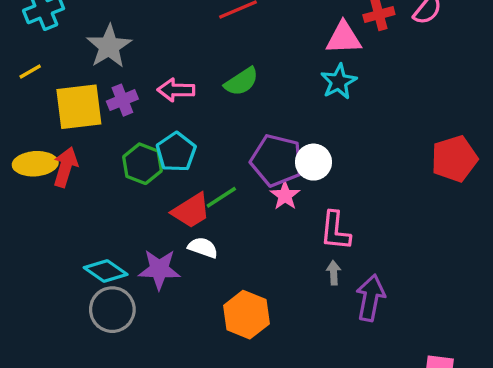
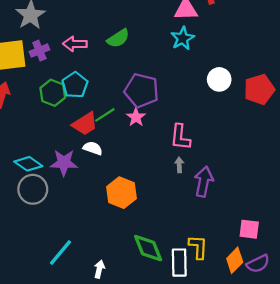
white circle: (314, 162) -> (219, 79), moved
pink star: (285, 196) -> (136, 117), moved

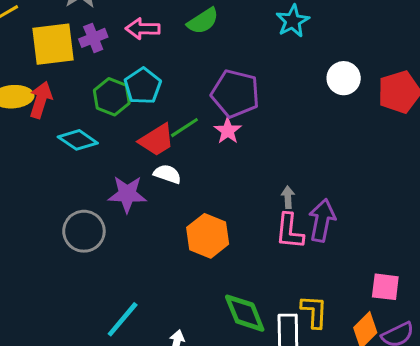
pink L-shape: (180, 137) -> (290, 231), moved
cyan diamond: (28, 164) -> (78, 140), moved

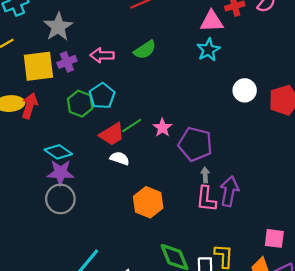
purple pentagon: (235, 94) -> (195, 144), moved
cyan diamond: (78, 140) -> (58, 152), moved
purple star: (127, 194) -> (60, 173), moved

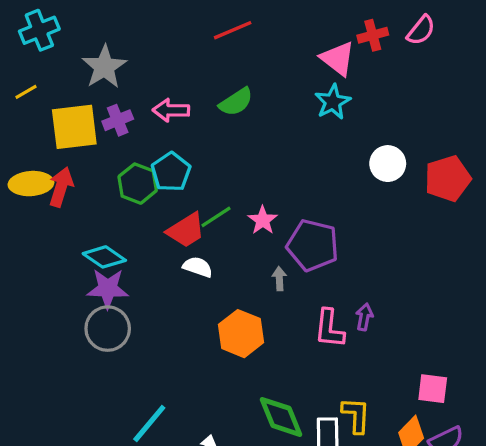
pink triangle: (212, 21) -> (338, 59), turned 40
gray arrow: (205, 175) -> (279, 279), moved
purple arrow: (229, 191) -> (364, 317), size x0.6

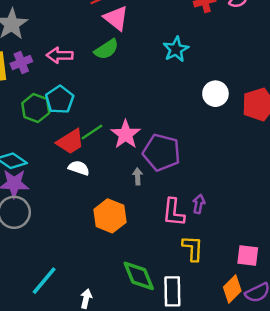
pink triangle: (338, 59) -> (116, 18), moved
pink star: (263, 220) -> (126, 134), size x1.4
yellow L-shape: (356, 415) -> (193, 248), moved

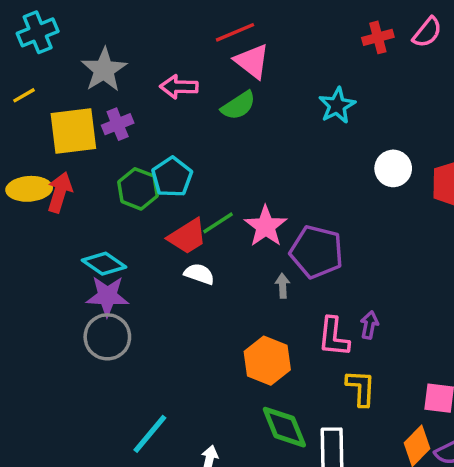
pink arrow: (60, 55) -> (179, 87), moved
orange hexagon: (110, 216) -> (267, 361), moved

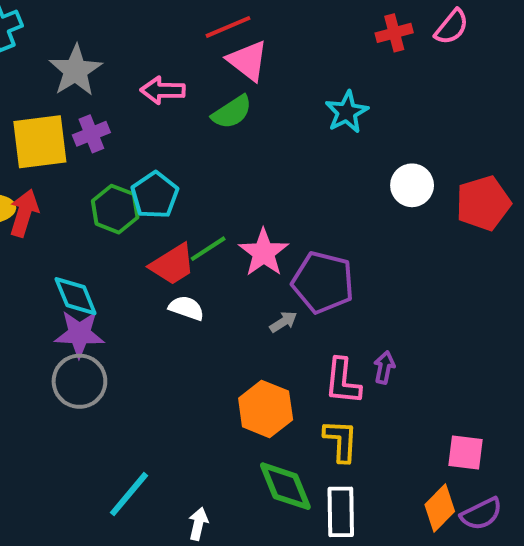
cyan diamond: (104, 264) -> (76, 296), turned 33
gray arrow: (283, 286) -> (283, 322), turned 60
yellow L-shape: (361, 388) -> (341, 441), moved

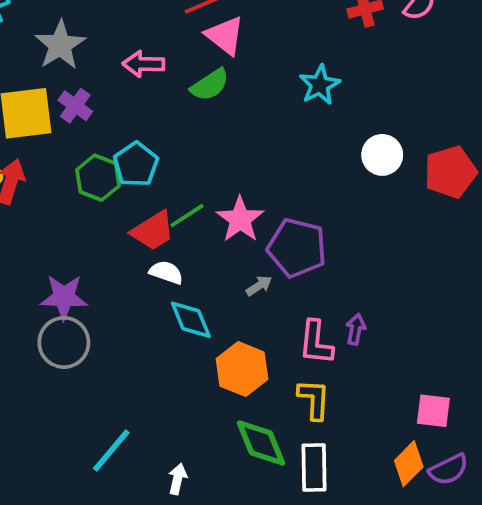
purple cross: (91, 134) -> (75, 106), turned -32
cyan diamond: (76, 296) -> (191, 320), moved

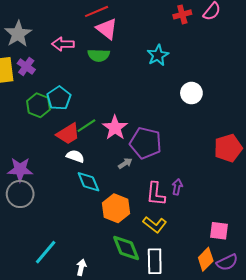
green semicircle: (210, 85) -> (99, 55), turned 35
red pentagon: (450, 172) -> (228, 148), moved
yellow L-shape: (314, 399) -> (155, 225), turned 125

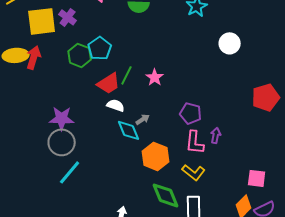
green line: (86, 126) -> (127, 75), turned -30
pink star: (115, 128) -> (155, 77), size x0.7
purple pentagon: (146, 143) -> (191, 113), moved, size x0.7
gray arrow: (125, 163) -> (143, 119), moved
cyan line: (46, 252) -> (70, 172), moved

